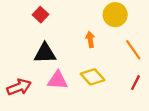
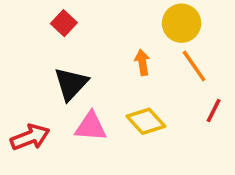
orange line: (133, 50) -> (194, 66), moved
black triangle: (45, 53) -> (71, 84), turned -45
red line: (136, 83) -> (214, 111), moved

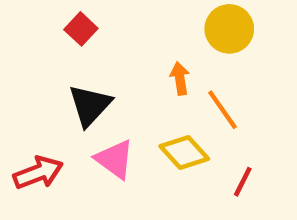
orange line: (194, 66) -> (223, 110), moved
red line: (214, 111) -> (243, 182), moved
pink triangle: (91, 127) -> (115, 159), turned 32

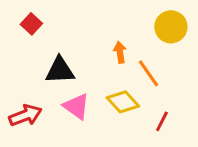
red square: (81, 29) -> (31, 24), moved
yellow circle: (229, 29) -> (171, 27), moved
black triangle: (90, 105) -> (60, 70), turned 44

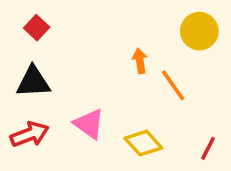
black triangle: (60, 70) -> (33, 82), moved
yellow diamond: (123, 102) -> (143, 143), moved
red line: (162, 121) -> (208, 148), moved

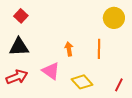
orange arrow: (140, 61) -> (69, 49), moved
orange line: (173, 85) -> (99, 49), turned 36

